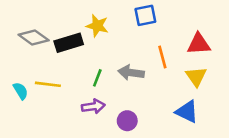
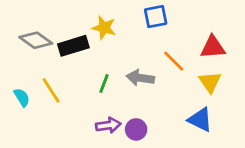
orange line: (162, 57) -> (174, 61), turned -30
yellow line: (48, 84) -> (51, 90), turned 50
purple arrow: (93, 106) -> (108, 125), moved

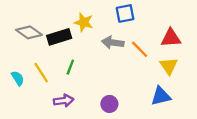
gray arrow: (140, 78) -> (113, 42), moved
green line: (104, 83) -> (70, 67), moved
blue triangle: (200, 120) -> (161, 96), turned -40
purple arrow: (108, 125) -> (64, 101), moved

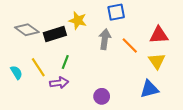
gray arrow: (113, 42) -> (105, 39), turned 90
purple arrow: (64, 101) -> (59, 83), moved

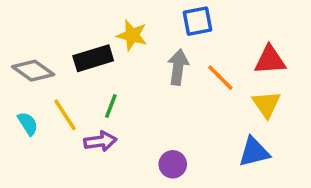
gray diamond: (27, 30) -> (33, 71), moved

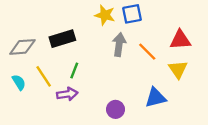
yellow star: (132, 35) -> (105, 15), moved
gray diamond: (33, 71) -> (22, 47), turned -40
blue triangle: (254, 152) -> (156, 98), moved

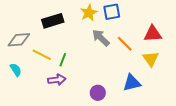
yellow star: (105, 15) -> (89, 13), turned 30
black rectangle: (62, 39) -> (53, 21), moved
gray arrow: (119, 45) -> (101, 38), turned -54
yellow line: (44, 76) -> (42, 55), moved, turned -30

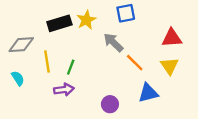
yellow star: (89, 13) -> (86, 20), moved
orange line: (125, 44) -> (135, 63), moved
yellow line: (42, 55) -> (47, 61), turned 54

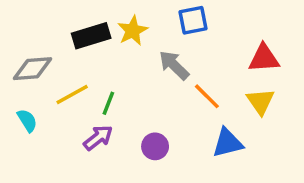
yellow line: (47, 61) -> (72, 95), turned 70
purple arrow: (64, 90) -> (98, 138), turned -30
purple circle: (110, 104) -> (155, 146), moved

